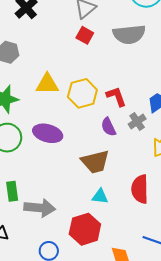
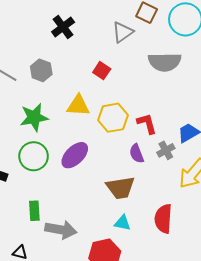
red square: (85, 35) -> (102, 71), moved
purple ellipse: (48, 133) -> (75, 155), turned -64

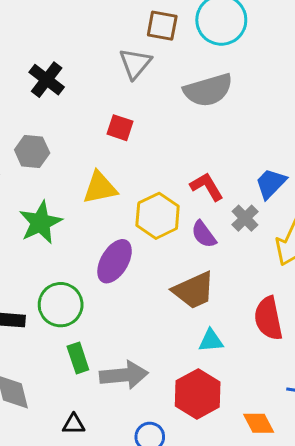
yellow hexagon: (113, 118) -> (158, 216), moved
green circle: (34, 156) -> (61, 305), moved

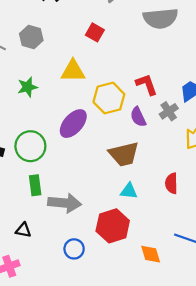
green star: (40, 222) -> (28, 87), size x0.7
red semicircle: (268, 318) -> (171, 183), size x0.7

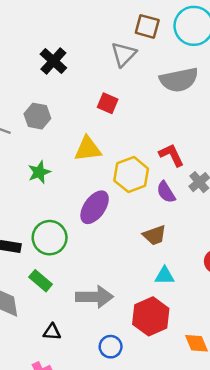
brown trapezoid: (124, 154) -> (155, 235), size x0.7
green rectangle: (35, 185) -> (41, 281), moved, turned -36

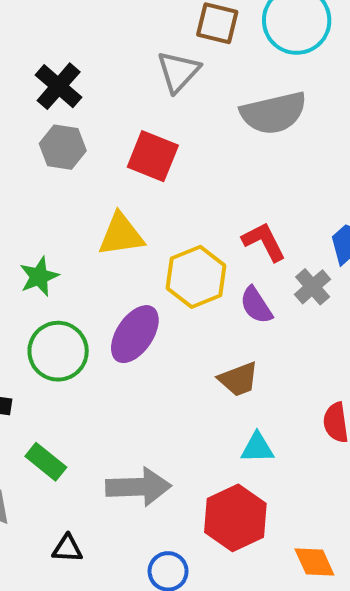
red square: (108, 103) -> (153, 156), size x1.4
gray hexagon: (37, 116) -> (63, 147), moved
green circle: (50, 238) -> (58, 351), moved

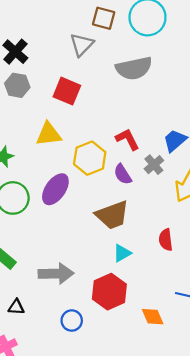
brown trapezoid: (238, 379) -> (112, 215), size x1.5
cyan triangle: (257, 448) -> (122, 253), turned -30

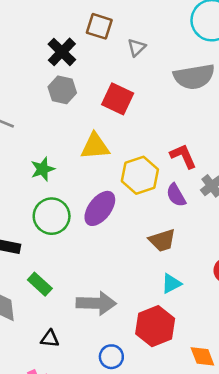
brown square: (104, 18) -> (99, 26), moved
gray triangle: (82, 45) -> (137, 47), size x0.7
brown trapezoid: (112, 215) -> (162, 240), size x0.7

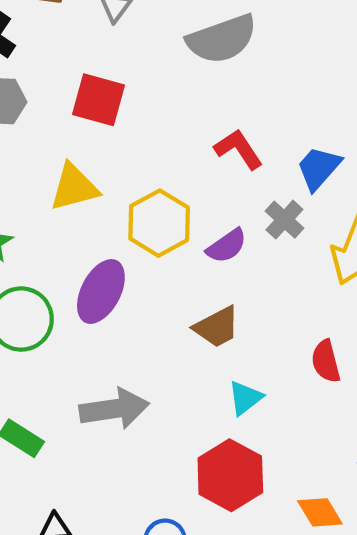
red L-shape: (183, 156) -> (238, 149), moved
purple semicircle: (176, 195) -> (227, 246), turned -85
gray arrow: (96, 303) -> (114, 409), moved

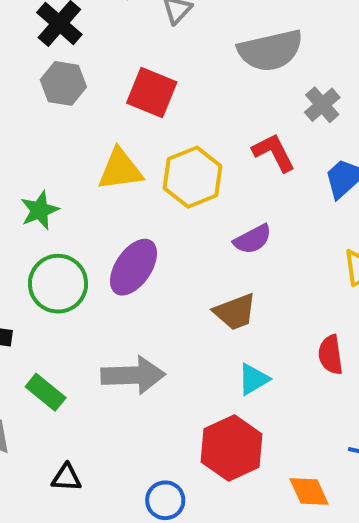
gray cross: (284, 220) -> (322, 105), moved
yellow hexagon: (159, 223) -> (193, 177), moved

